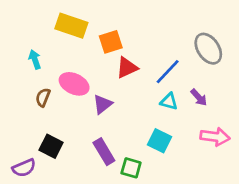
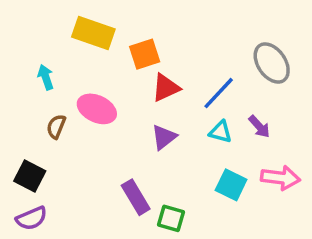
purple triangle: (103, 104) -> (164, 137), moved
cyan square: (159, 141) -> (231, 185), moved
black square: (51, 146) -> (30, 176), moved

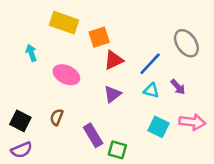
brown semicircle: (56, 127) -> (57, 117), moved

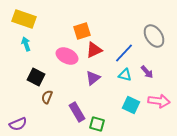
yellow rectangle: (64, 23) -> (24, 19), moved
pink ellipse: (66, 75) -> (67, 56), moved
black square: (20, 121) -> (36, 77), moved

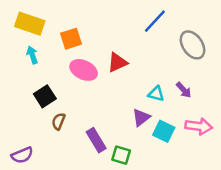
orange square: (82, 31) -> (71, 39), moved
blue line: (124, 53) -> (155, 21), moved
black square: (36, 77) -> (45, 96), turned 30
purple triangle: (93, 78) -> (141, 118), moved

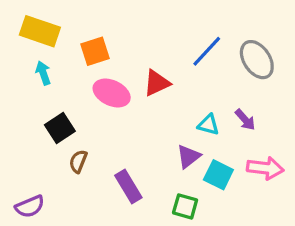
blue line: (155, 21) -> (207, 51), moved
green square: (121, 155) -> (185, 206), moved

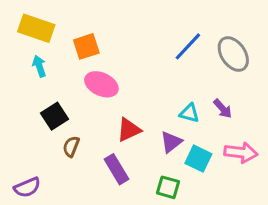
red triangle: (157, 83) -> (129, 130), moved

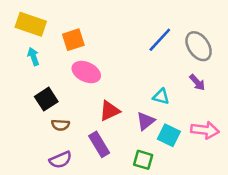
purple arrow: (223, 109) -> (197, 82), moved
brown semicircle: (71, 146) -> (60, 125), turned -108
purple semicircle: (27, 187) -> (60, 160), moved

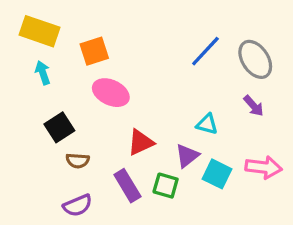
green square: (143, 160) -> (166, 186), moved

